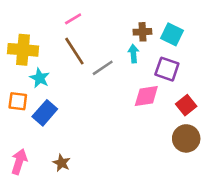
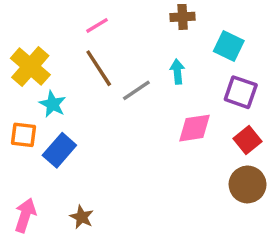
brown cross: (142, 32) -> (183, 17), moved
yellow cross: (23, 50) -> (30, 66), turned 36
purple square: (167, 69) -> (241, 92), moved

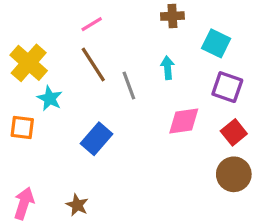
gray line: (136, 90) -> (129, 85), turned -76
blue rectangle: (59, 150) -> (97, 139), moved

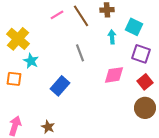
brown line: (93, 64) -> (81, 16), moved
cyan arrow: (168, 68) -> (112, 37), moved

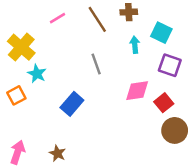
pink line: (57, 15) -> (57, 18), moved
orange square: (14, 79) -> (16, 95), turned -35
red square: (145, 82) -> (164, 103), moved

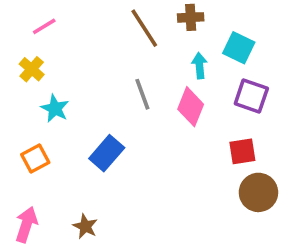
pink line: (57, 18) -> (44, 26), moved
yellow cross: (21, 47) -> (32, 69), size x0.6
pink diamond: (137, 91) -> (191, 107), moved, turned -60
orange square: (16, 95) -> (35, 158), moved
red square: (164, 103) -> (242, 151), turned 30

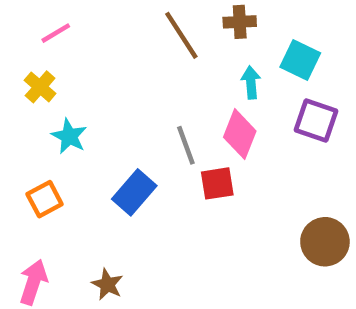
gray line: (142, 94) -> (186, 145), moved
red square: (242, 151) -> (217, 183), moved

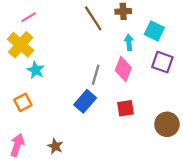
yellow cross: (40, 87) -> (21, 45), size x1.6
gray line: (186, 145) -> (96, 75), turned 36
red square: (217, 183) -> (125, 108), moved
blue rectangle: (134, 192) -> (85, 101), moved

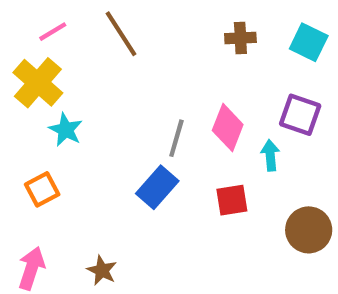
brown cross: (123, 11) -> (240, 38), moved
brown line: (93, 18) -> (121, 34), moved
cyan square: (154, 31) -> (309, 42), moved
cyan arrow: (129, 42) -> (270, 155), moved

